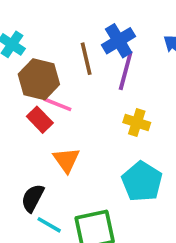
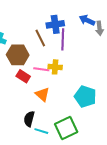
blue cross: (119, 41) -> (55, 24), turned 36
pink line: (57, 104) -> (41, 69), moved
yellow cross: (137, 123) -> (55, 67), moved

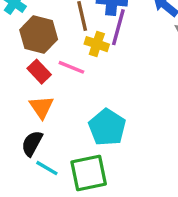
yellow cross: (55, 67) -> (97, 44), moved
orange triangle: (42, 94) -> (41, 107), moved
cyan pentagon: (85, 96) -> (107, 127), moved

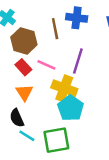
purple line: (118, 27) -> (78, 61), moved
yellow cross: (97, 44) -> (64, 88), moved, size x1.5
black semicircle: (32, 143) -> (17, 118), turned -54

